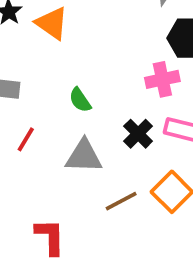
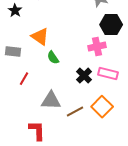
orange triangle: (52, 23) -> (40, 37), moved
gray triangle: (84, 156) -> (51, 101), moved

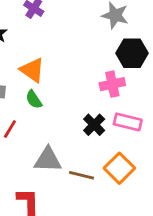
green semicircle: (53, 58) -> (34, 99), moved
brown line: (75, 112) -> (81, 175), turned 42

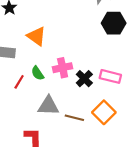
pink cross: (112, 84) -> (63, 68), moved
green semicircle: (34, 99) -> (38, 73), moved

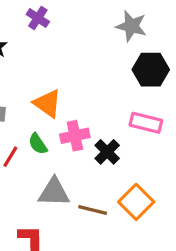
orange triangle: (36, 36) -> (47, 103), moved
pink rectangle: (110, 76) -> (146, 123), moved

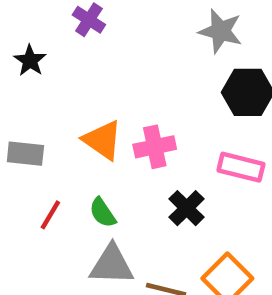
pink cross: (75, 136) -> (155, 147), moved
green semicircle: (38, 144) -> (103, 213), moved

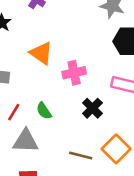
orange triangle: (103, 140) -> (41, 53), moved
gray triangle: (112, 265) -> (26, 141), moved

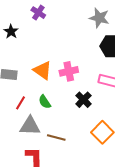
orange triangle: (41, 53) -> (43, 70), moved
brown line: (81, 155) -> (56, 138), moved

